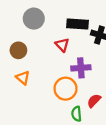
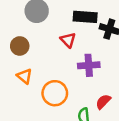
orange circle: (66, 89) -> (55, 93), moved

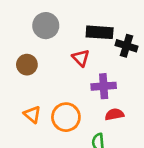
orange triangle: (25, 76) -> (32, 114), moved
red semicircle: (103, 102) -> (114, 114), moved, turned 35

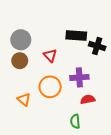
gray circle: (46, 26) -> (21, 40), moved
red triangle: (81, 58) -> (50, 55), moved
orange circle: (66, 117) -> (50, 87), moved

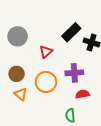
black rectangle: (76, 36) -> (71, 32), turned -48
red triangle: (50, 55) -> (46, 52), turned 32
brown circle: (20, 61) -> (17, 74), moved

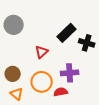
gray circle: (18, 36) -> (14, 25), moved
red semicircle: (82, 94) -> (61, 92), moved

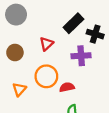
purple cross: (70, 73) -> (81, 56), moved
brown circle: (13, 74) -> (15, 52), moved
orange triangle: (17, 94) -> (19, 89), turned 32

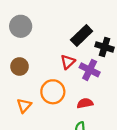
red triangle: (46, 44) -> (68, 62), moved
purple cross: (81, 56) -> (90, 70), turned 30
red semicircle: (67, 87) -> (85, 103), moved

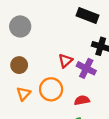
black rectangle: (82, 35) -> (87, 15), moved, turned 65
orange triangle: (24, 106) -> (24, 94), moved

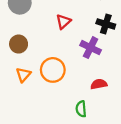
red triangle: (65, 61) -> (63, 22), moved
red semicircle: (82, 100) -> (99, 84), moved

